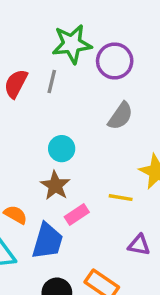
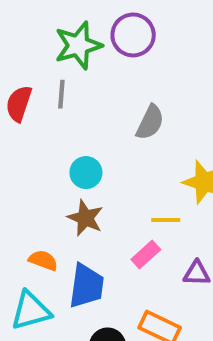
purple circle: (115, 61) -> (133, 35), moved
pink rectangle: (77, 214) -> (146, 254), moved

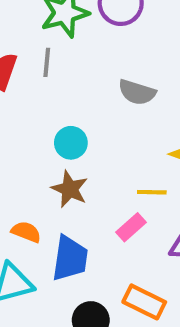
gray semicircle: (150, 122) -> (137, 92), turned 81

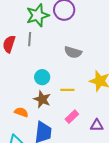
yellow line: (152, 192) -> (67, 90), moved
orange semicircle: (26, 232) -> (21, 112), moved

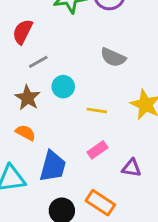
gray line: (30, 39) -> (38, 62), moved, turned 48
brown star: (42, 99) -> (28, 98), moved

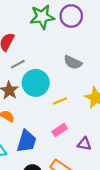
cyan circle: (63, 87) -> (36, 83), size x1.6
yellow line: (97, 110) -> (60, 101), turned -32

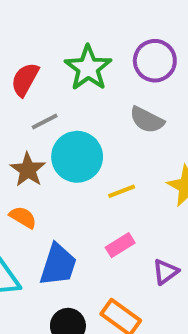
purple circle: (71, 16) -> (155, 61), moved
green star: (42, 17) -> (88, 68), moved, turned -30
purple triangle: (84, 144) -> (165, 272), turned -48

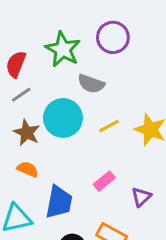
gray semicircle: (147, 120) -> (91, 84), moved
gray line: (45, 121) -> (21, 95), moved
yellow line: (122, 191) -> (109, 126), moved

